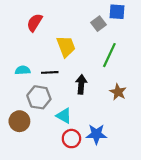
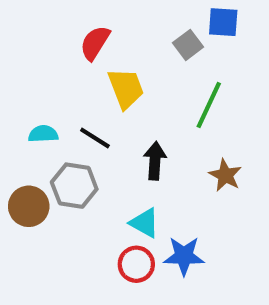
red semicircle: (35, 23) -> (95, 43), moved
black line: (50, 72) -> (95, 138), turned 35
cyan triangle: (64, 116) -> (145, 223), moved
brown circle: (19, 121) -> (29, 206), moved

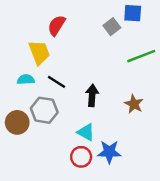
yellow trapezoid: (126, 88) -> (39, 52), moved
green line: (209, 105) -> (141, 56), moved, turned 44

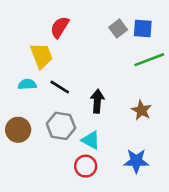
blue square: (133, 13) -> (143, 28), moved
gray hexagon: (44, 110) -> (61, 126), moved
blue star: (109, 152) -> (136, 161), moved

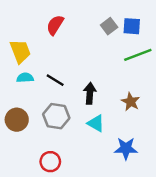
yellow trapezoid: (41, 56) -> (20, 51), moved
cyan triangle: (91, 140) -> (96, 123), moved
red circle: (86, 166) -> (50, 162), moved

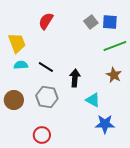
brown star: (131, 102) -> (114, 75), moved
cyan triangle: (96, 123) -> (93, 100), moved

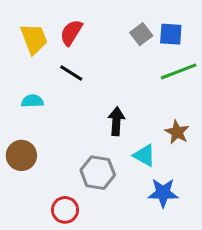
yellow trapezoid: (17, 43) -> (34, 39), moved
black line: (46, 67) -> (71, 73), moved
brown star: (114, 75) -> (177, 132), moved
gray hexagon: (47, 97) -> (98, 173), moved

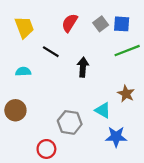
red semicircle: (71, 33) -> (70, 23), moved
black arrow: (116, 121) -> (83, 67), moved

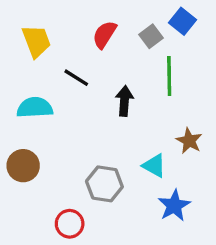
blue square: (122, 24) -> (182, 21), moved, turned 35
green line: (127, 51) -> (169, 76), moved, turned -70
cyan semicircle: (23, 72) -> (35, 108), size x1.5
blue star: (116, 137) -> (174, 205), turned -30

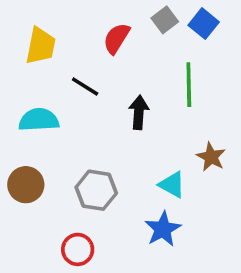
gray square: (151, 36) -> (165, 20), moved
yellow trapezoid: (36, 41) -> (41, 46), turned 32
gray hexagon: (104, 184) -> (96, 190), moved
blue star: (174, 205) -> (163, 229), moved

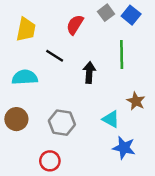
blue star: (163, 229) -> (124, 148), moved, turned -30

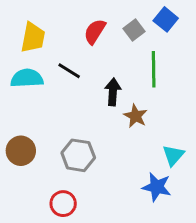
gray square: (106, 13) -> (134, 30), moved
cyan semicircle: (25, 77) -> (27, 78), moved
brown star: (136, 101) -> (136, 116), moved
cyan triangle: (111, 119) -> (173, 155), moved, turned 42

